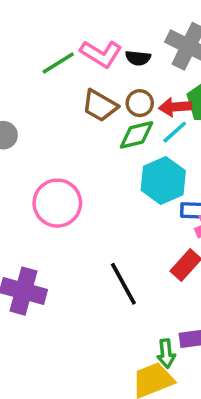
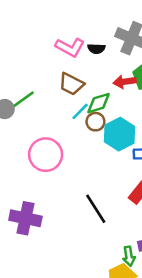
green line: (58, 63) -> (23, 99), moved
brown circle: (140, 103) -> (95, 122), moved
cyan line: (175, 132) -> (80, 111), moved

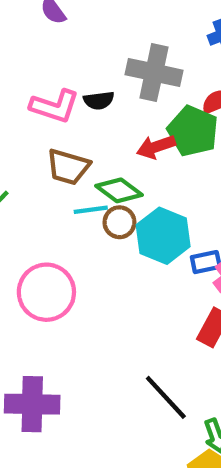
green diamond: (99, 103) -> (119, 190), turned 64
cyan line: (80, 111) -> (91, 210), turned 48
black line: (96, 209) -> (166, 397), moved

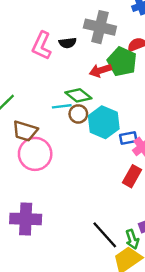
pink L-shape: (55, 106) -> (42, 46), turned 96
brown trapezoid: (68, 167) -> (25, 131), moved
black line: (166, 397) -> (105, 235), moved

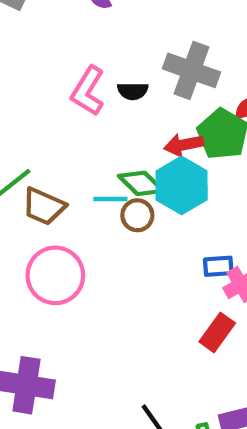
cyan hexagon: (104, 122) -> (182, 185), moved
brown trapezoid: (25, 131) -> (44, 206), moved

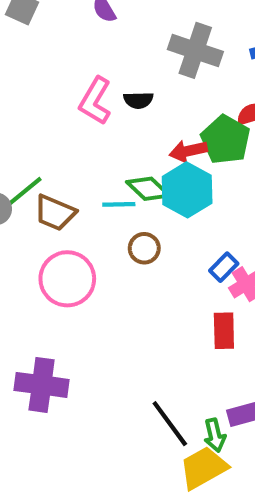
gray cross: (191, 70) -> (195, 50), moved
brown circle: (137, 215) -> (144, 248), moved
blue rectangle: (218, 266) -> (224, 267), turned -40
red rectangle: (217, 332) -> (224, 331), turned -36

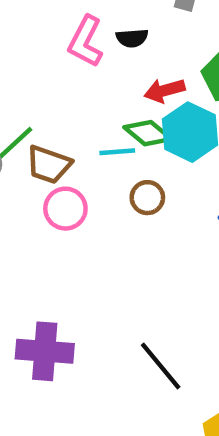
red arrow: (188, 151) -> (165, 90), moved
pink circle: (67, 279) -> (65, 209), moved, size x0.7
black line: (170, 424) -> (161, 366), moved

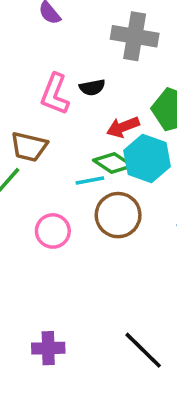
brown trapezoid: (49, 165) -> (29, 147), moved
brown circle: (147, 198) -> (118, 215), size x1.6
purple cross: (45, 351) -> (48, 348), size x0.7

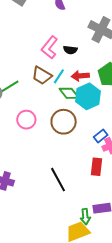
brown trapezoid: (29, 147) -> (42, 76), moved
cyan line: (90, 181) -> (59, 76), moved, turned -63
black line: (143, 350) -> (58, 180), moved

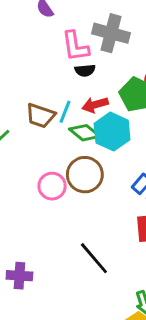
pink L-shape: (49, 47) -> (75, 46), moved, turned -35
black semicircle: (70, 50) -> (85, 70), moved
pink circle: (26, 120) -> (52, 186), moved

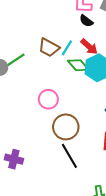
black semicircle: (85, 70) -> (86, 21), turned 32
red arrow: (95, 105) -> (89, 47), turned -132
brown circle: (85, 175) -> (66, 127), moved

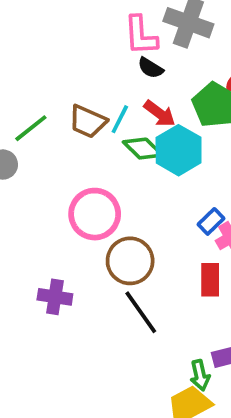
green line: (16, 60) -> (31, 128), moved
pink circle: (48, 99) -> (95, 214), size x1.4
purple cross: (14, 159) -> (55, 297), moved

